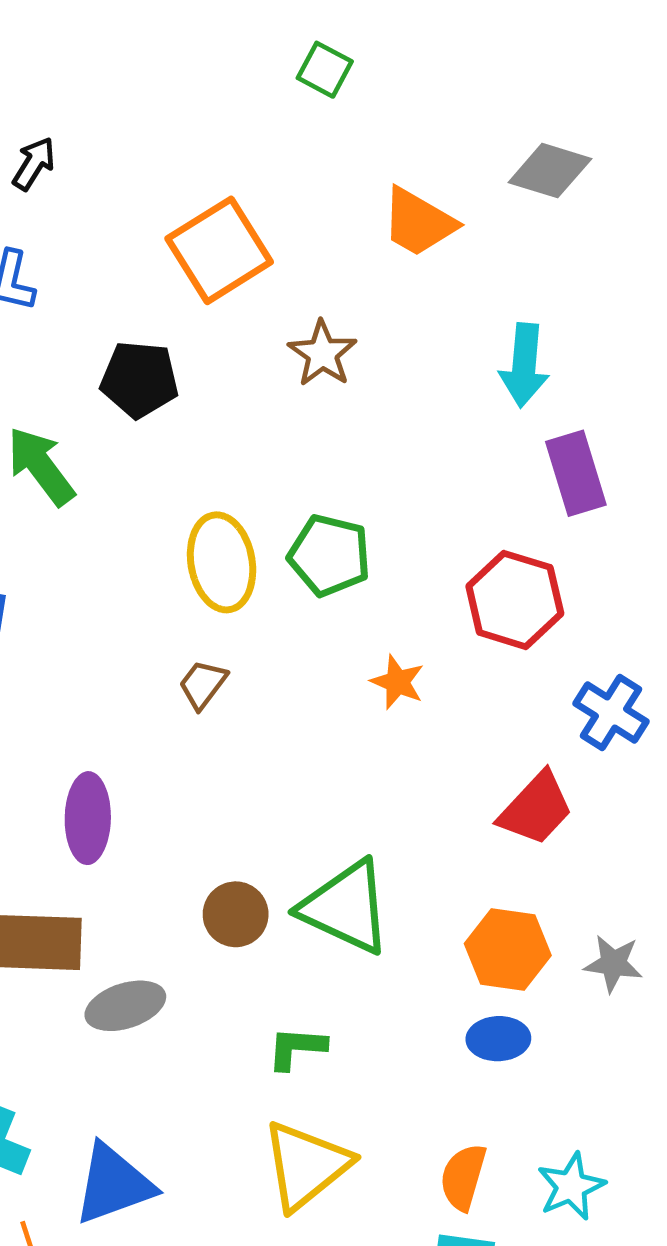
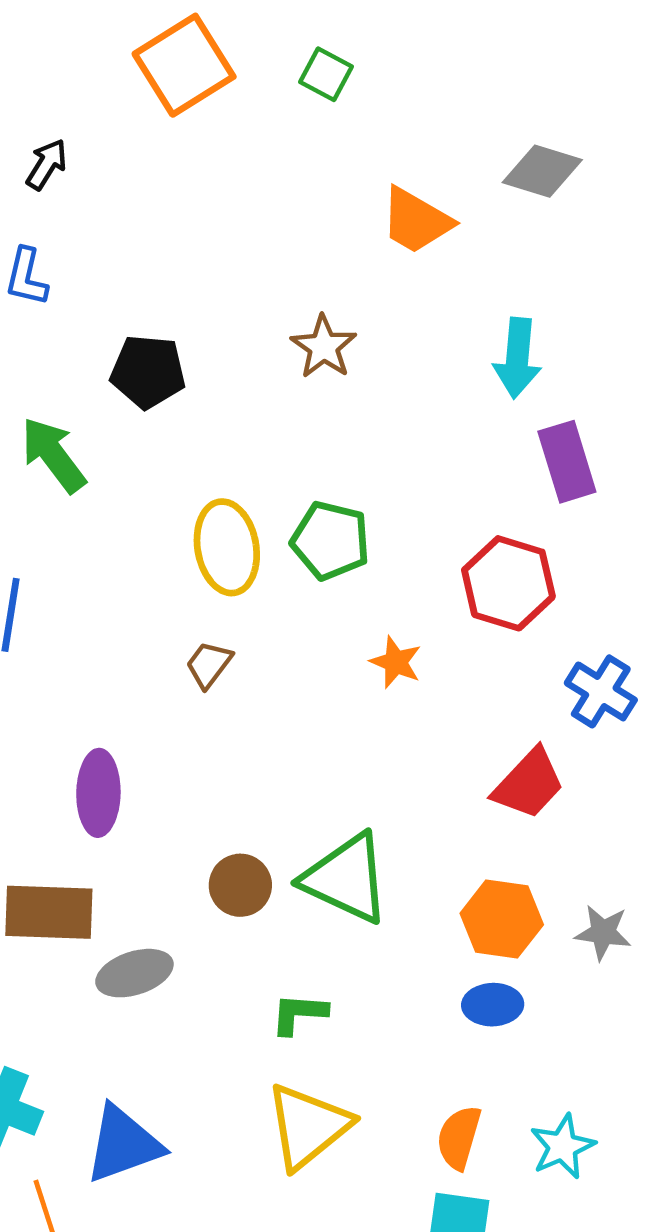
orange square: (219, 250) -> (184, 65), moved

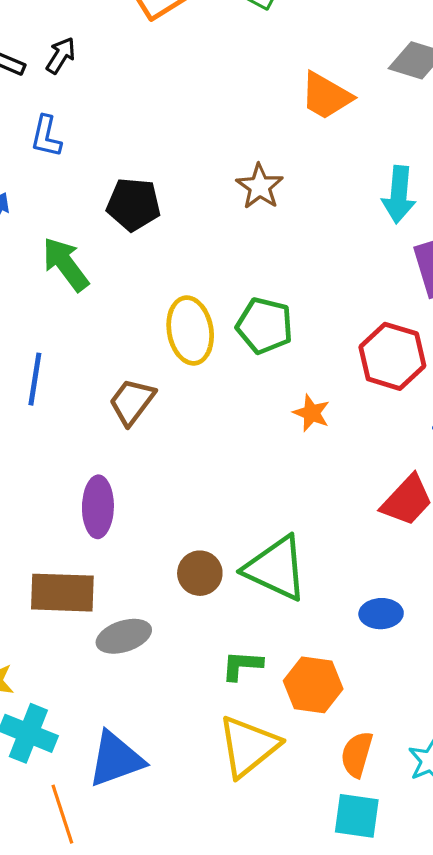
brown trapezoid: (209, 664) -> (132, 402), moved, size x1.4
orange hexagon: (502, 919) -> (313, 685), moved
blue ellipse: (493, 1005) -> (381, 614), moved

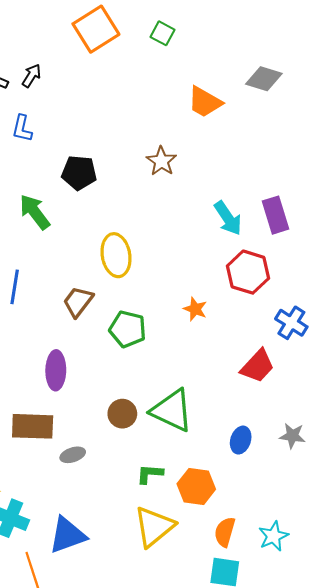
cyan arrow: (399, 195) -> (228, 218), moved, turned -39
green pentagon: (265, 326) -> (128, 329), moved
blue ellipse: (381, 614) -> (241, 440), turned -70
gray ellipse: (124, 636) -> (73, 455), size x0.7

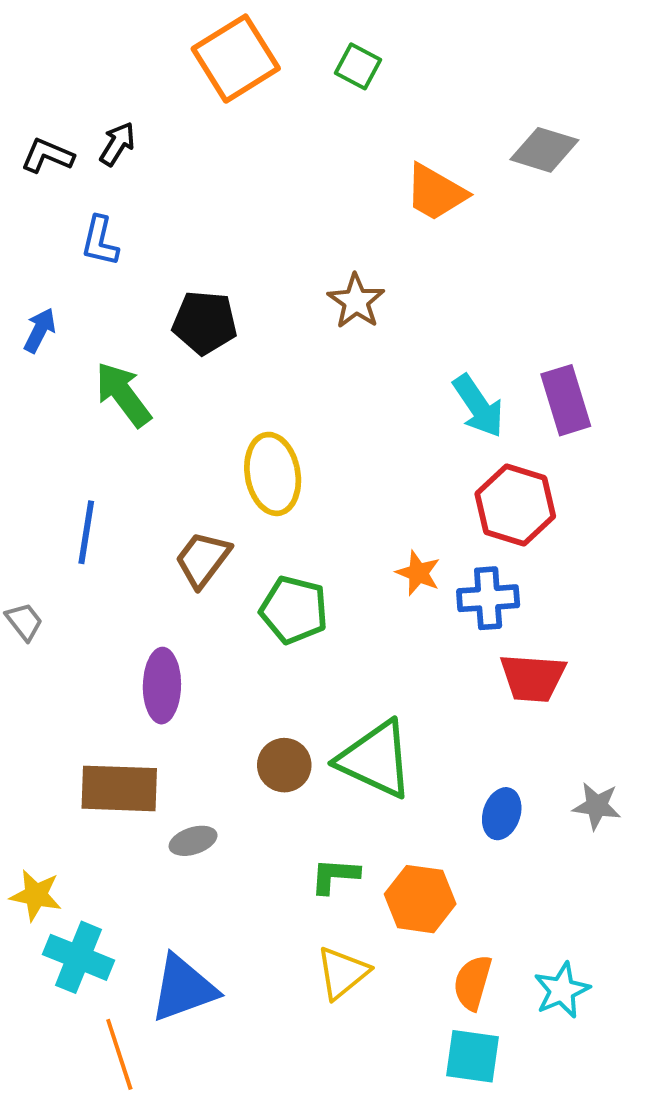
blue cross: (291, 323) -> (488, 598), moved, turned -36
red trapezoid: (258, 366) -> (533, 678), turned 51
yellow triangle: (154, 527) -> (342, 973), size x0.7

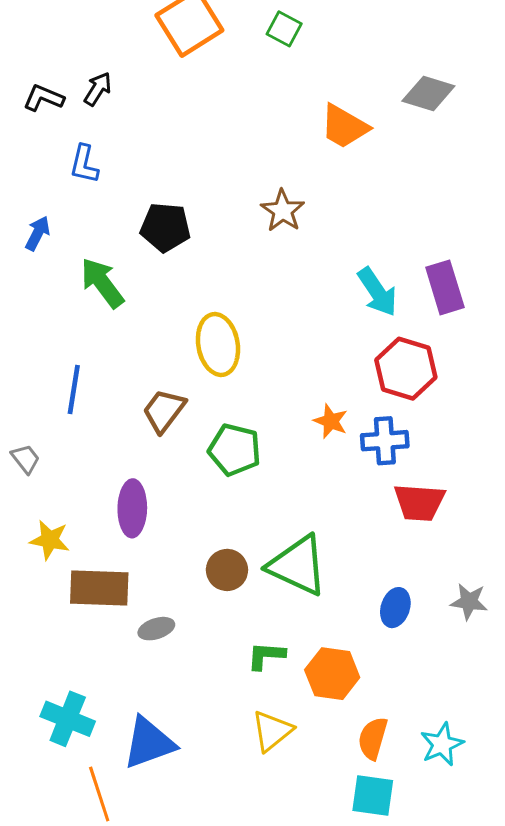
yellow star: (36, 895) -> (50, 540), moved

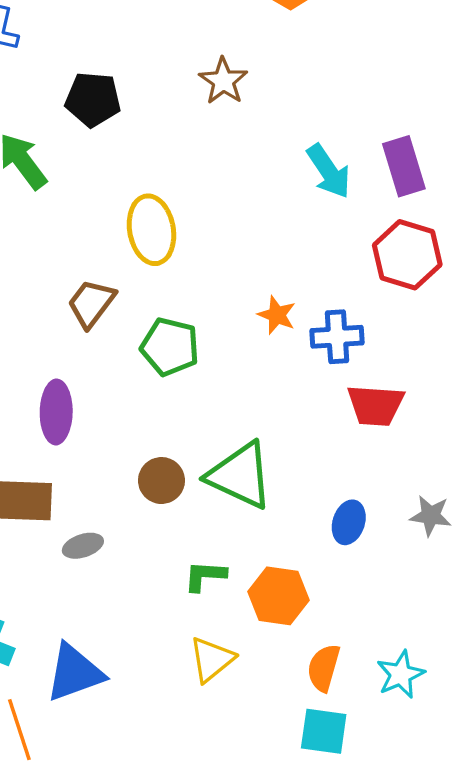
red hexagon: (406, 369) -> (407, 255), moved

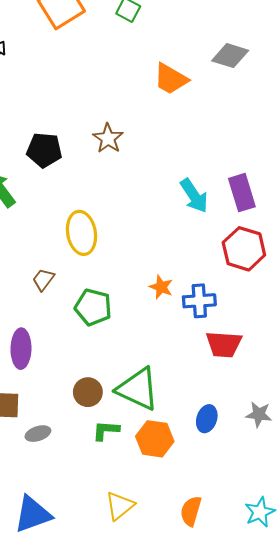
brown star: (223, 81) -> (108, 138), moved
brown trapezoid: (91, 303) -> (43, 280), size x0.7
green L-shape: (205, 576) -> (106, 430), moved
orange hexagon: (279, 596) -> (155, 439), moved
cyan star: (401, 674) -> (260, 512), moved

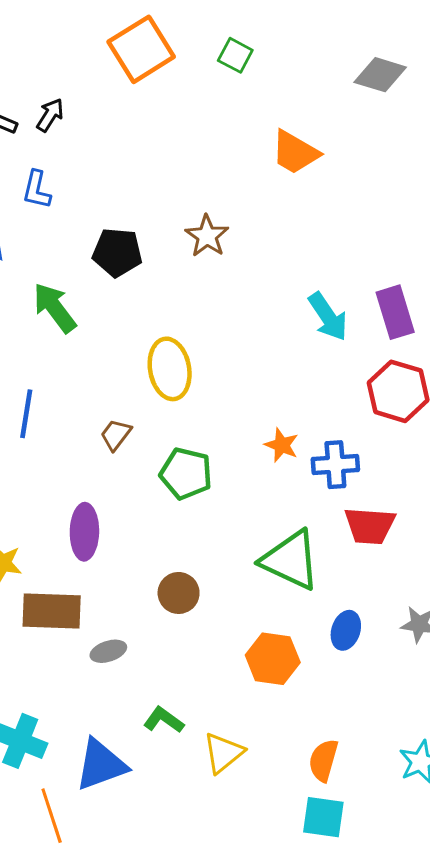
gray diamond: (230, 56) -> (380, 75), moved
green triangle: (138, 389) -> (291, 560), moved
green L-shape: (106, 430) -> (164, 720), moved, turned 32

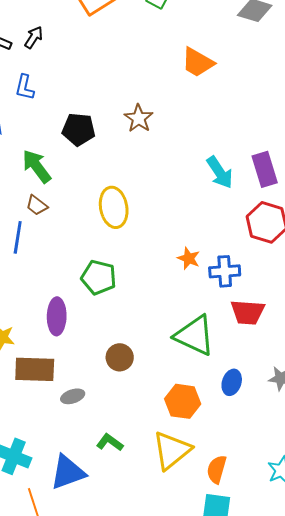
brown trapezoid: (116, 435) -> (37, 205), moved, turned -90
green pentagon: (186, 473) -> (99, 277), moved
yellow triangle: (223, 753) -> (172, 450), moved, size x1.4

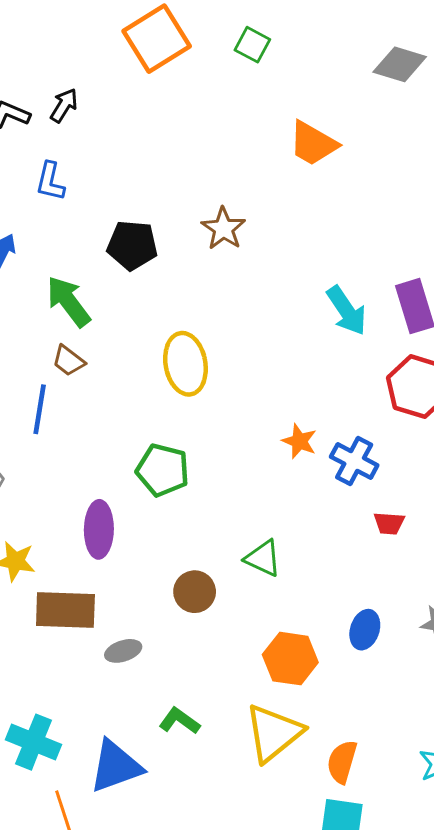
blue cross: (225, 271) -> (354, 461), turned 32
red trapezoid: (248, 312) -> (389, 523), size x0.6
green triangle: (195, 335) -> (263, 558), moved, size x0.6

